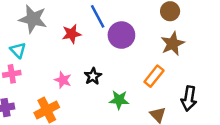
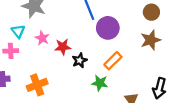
red star: (72, 34) -> (63, 47), moved
orange rectangle: (154, 76) -> (113, 61), moved
pink star: (63, 80) -> (42, 38), moved

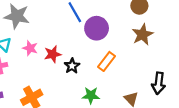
green star: (100, 83) -> (91, 95), moved

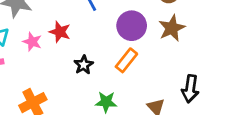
purple circle: (97, 28) -> (132, 26), moved
red star: (53, 54) -> (60, 32), moved, turned 30

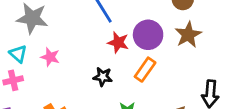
red star: (60, 32) -> (118, 42), moved
black star: (84, 65) -> (103, 77), turned -30

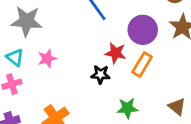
red star: (118, 42) -> (115, 53), moved
pink star: (50, 57) -> (47, 58), turned -30

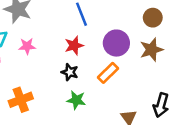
red star: (115, 53) -> (74, 45), moved, turned 30
green star: (127, 108) -> (76, 100), moved

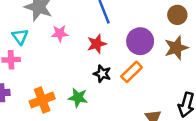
pink star: (27, 46) -> (60, 33), moved
black star: (70, 72) -> (102, 74), moved
green star: (76, 100) -> (78, 98), moved

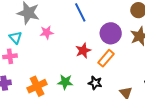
red star: (97, 44) -> (83, 51), moved
black star: (102, 74) -> (95, 83), moved

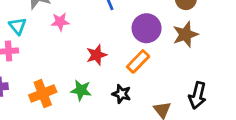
red star: (83, 51) -> (97, 55), moved

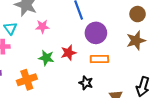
purple circle: (147, 28) -> (96, 33), moved
orange rectangle: (138, 61) -> (99, 59), turned 42
green star: (81, 90) -> (46, 58), moved

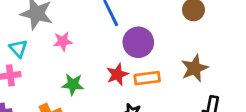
brown star: (136, 40) -> (194, 68), moved
red star: (69, 53) -> (117, 74), moved

